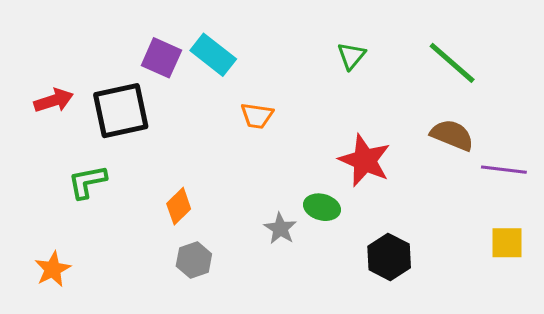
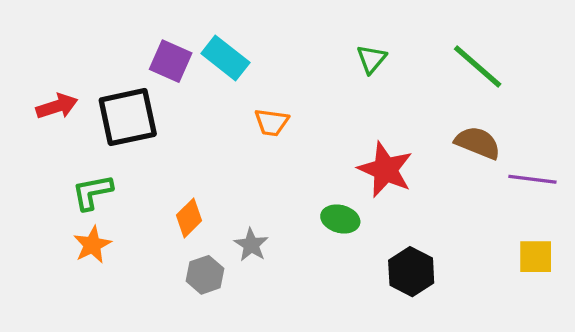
gray star: (280, 229) -> (251, 245), moved
orange star: (53, 269) -> (92, 245), moved

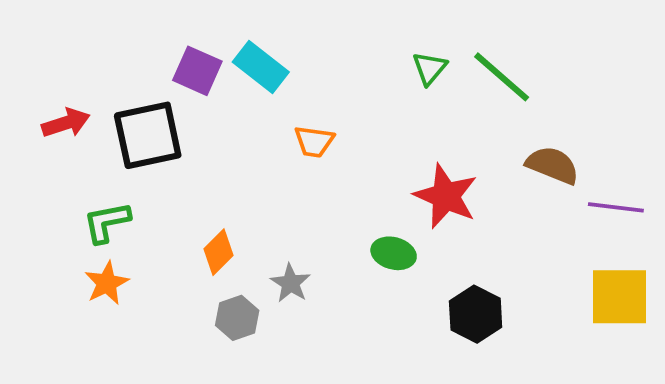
green line: (478, 67) -> (502, 77), moved
yellow square: (536, 257) -> (620, 297), size x1.5

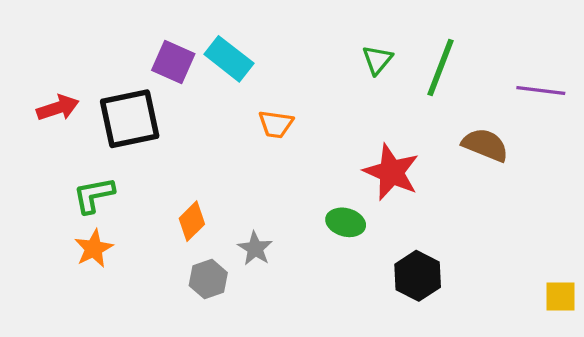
green line: (502, 77) -> (440, 67), turned 70
purple line: (616, 207) -> (541, 90), moved
yellow square: (620, 297) -> (560, 296), moved, size x0.6

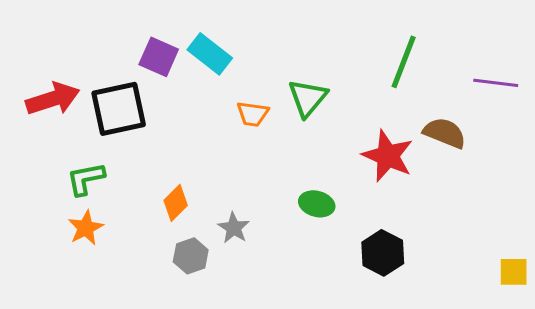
green triangle: (377, 60) -> (308, 98), moved, size x1.4
red arrow: (58, 108) -> (53, 99), size x1.4
red star: (391, 172) -> (388, 156), moved

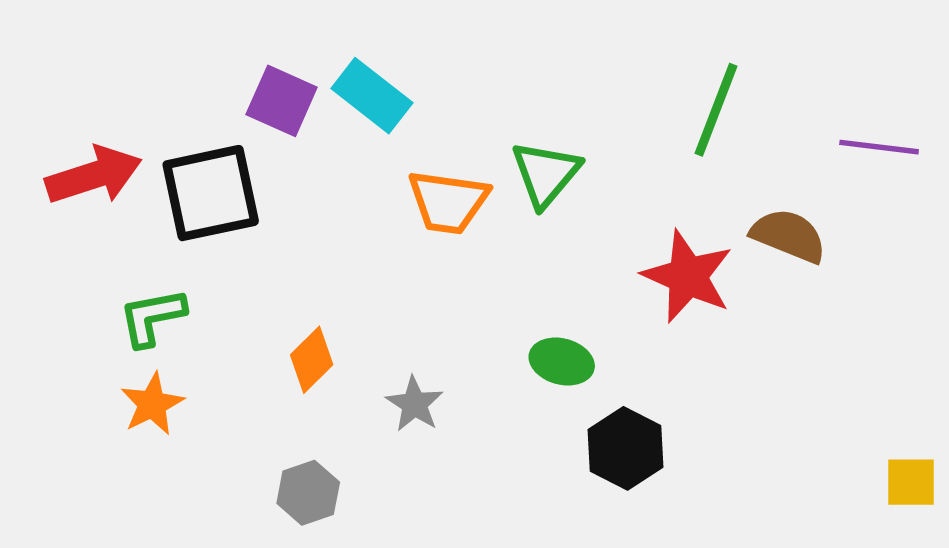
orange trapezoid: (253, 114) -> (448, 202), size x1.4
black hexagon: (383, 253) -> (626, 448), moved
gray hexagon: (191, 256) -> (308, 493), moved

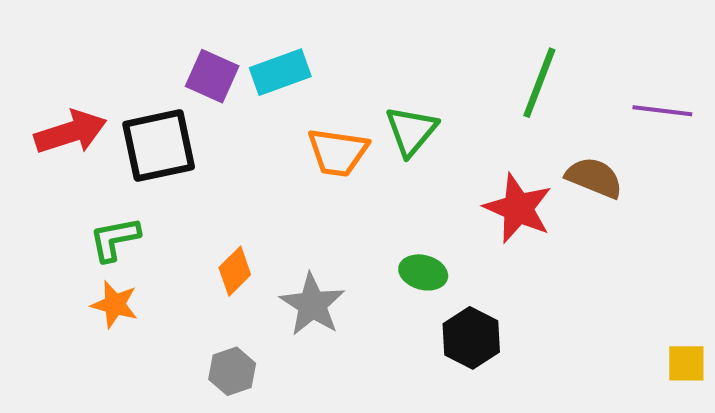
cyan rectangle: (372, 96) -> (280, 72), turned -58
orange star: (152, 404) -> (115, 305), turned -30
gray star: (415, 404) -> (312, 305), size x1.5

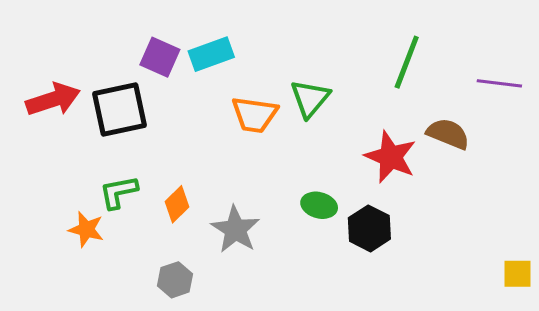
green L-shape: (115, 239) -> (119, 192), moved
black hexagon: (471, 338) -> (369, 228), moved

